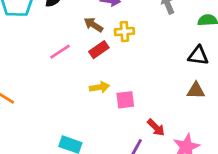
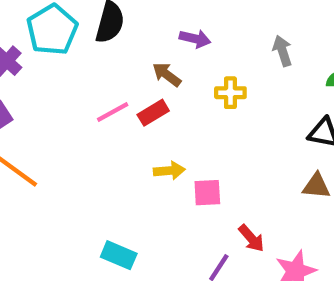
yellow cross: (124, 32) -> (230, 93), moved
red rectangle: (99, 50) -> (153, 113), moved

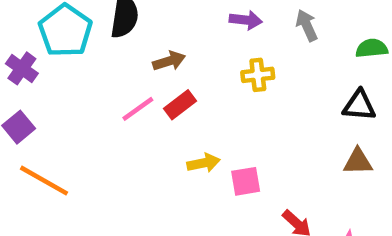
purple arrow: (195, 39) -> (246, 20), moved
brown arrow: (167, 74) -> (169, 61), moved, turned 132

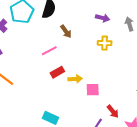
brown arrow: (169, 61) -> (66, 31), turned 64
red rectangle: (180, 105) -> (57, 72), moved

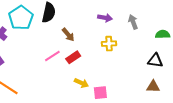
red rectangle: (57, 72) -> (73, 57), moved
yellow arrow: (75, 79) -> (81, 83), turned 32

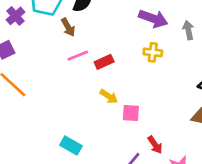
purple arrow: (105, 18) -> (153, 19), size x1.5
brown arrow: (68, 35) -> (68, 27), moved

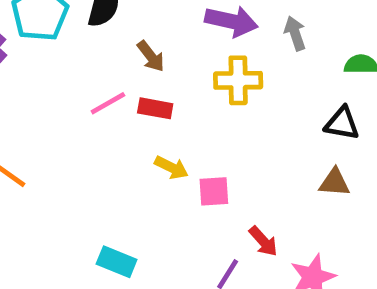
brown arrow: (68, 27) -> (151, 56), moved
yellow cross: (153, 52) -> (238, 80), size x1.4
red rectangle: (104, 62) -> (155, 108), turned 42

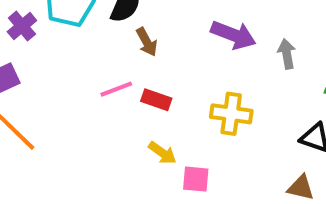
brown arrow: (151, 56) -> (147, 42), moved
yellow cross: (238, 80) -> (231, 114), moved

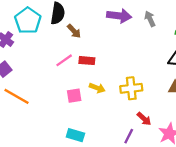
yellow cross: (231, 114) -> (131, 88), moved
pink square: (196, 179) -> (74, 96), moved

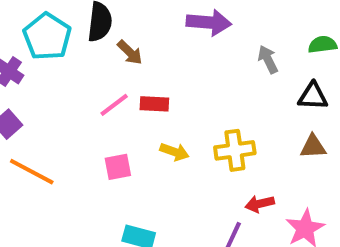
gray arrow: (150, 19) -> (268, 59), moved
pink square: (74, 96) -> (118, 167), moved
red arrow: (144, 119) -> (260, 204), turned 126

